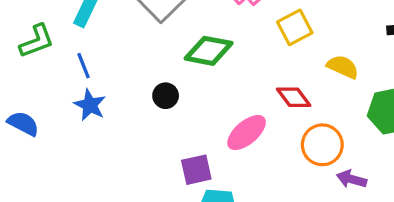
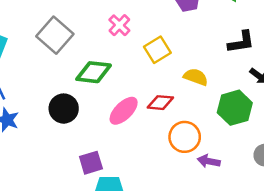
black circle: (166, 96) -> (64, 109), size x1.5
red diamond: (294, 97) -> (160, 103), turned -44
pink ellipse: (247, 133) -> (124, 111), moved

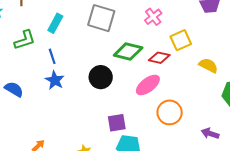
gray square: (55, 35) -> (101, 18), turned -32
red diamond: (160, 103) -> (159, 58), moved
orange circle: (185, 137) -> (170, 112), moved

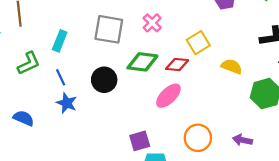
pink cross: (153, 17) -> (152, 23), moved
black circle: (101, 77) -> (104, 80), moved
orange circle: (170, 112) -> (198, 138), moved

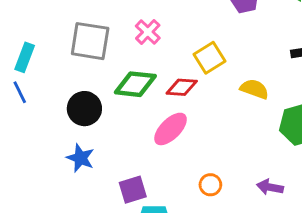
blue line: (61, 77) -> (20, 92), moved
blue star: (67, 103) -> (80, 158), moved
orange circle: (198, 138) -> (210, 185), size x0.6

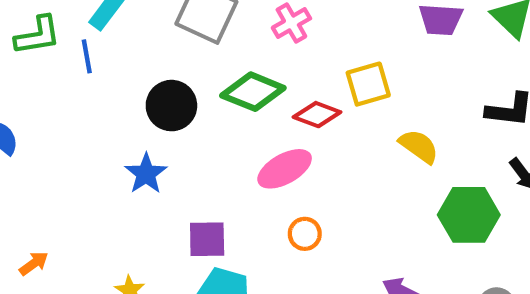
orange circle: (210, 185) -> (305, 234), moved

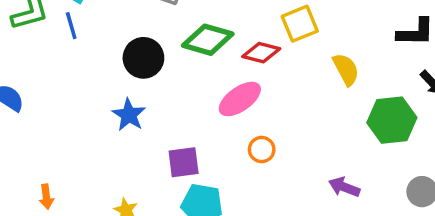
yellow semicircle: (419, 146) -> (346, 69), turned 32
orange arrow: (34, 264) -> (46, 197), turned 125

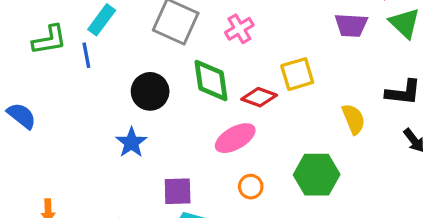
green diamond: (208, 40) -> (211, 80), turned 60
yellow semicircle: (346, 69) -> (353, 119), moved
green hexagon: (392, 120) -> (317, 175), moved

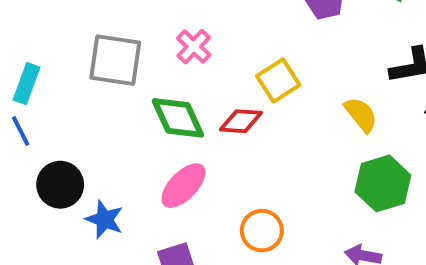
black circle: (150, 91) -> (60, 185), moved
pink ellipse: (235, 138) -> (183, 186), moved
green hexagon: (317, 175) -> (383, 183), moved
orange circle: (251, 187) -> (262, 231), size x1.4

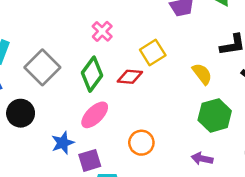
gray square: (115, 60) -> (42, 67), moved, turned 36
green diamond: (178, 118) -> (92, 74), turned 60
blue star: (105, 219) -> (63, 143), moved, turned 30

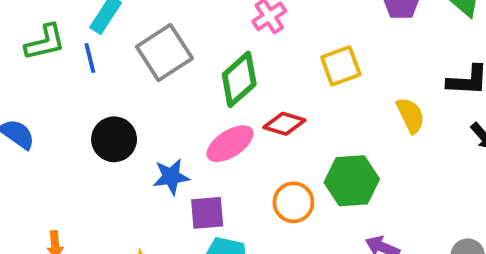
red diamond: (130, 77) -> (284, 124), moved
black circle: (21, 113) -> (114, 139), moved
green hexagon: (215, 115) -> (352, 181), moved

